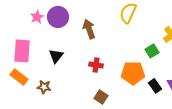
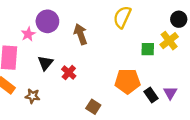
pink star: (37, 17) -> (28, 34), moved
green square: (152, 51) -> (148, 49), moved, turned 32
red cross: (96, 65) -> (69, 73), moved, turned 32

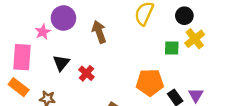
black circle: (179, 19) -> (184, 16), moved

